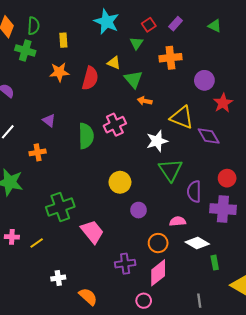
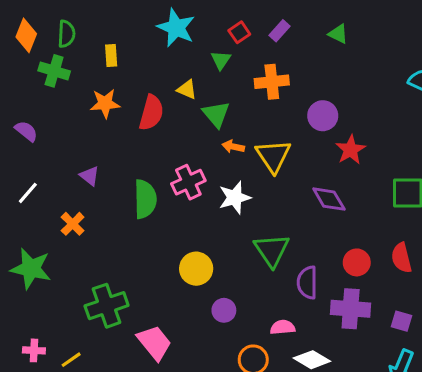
yellow triangle: (182, 117) -> (273, 156), moved, turned 35
white star: (157, 141) -> (235, 198), moved
orange cross: (38, 152) -> (73, 224), turned -35

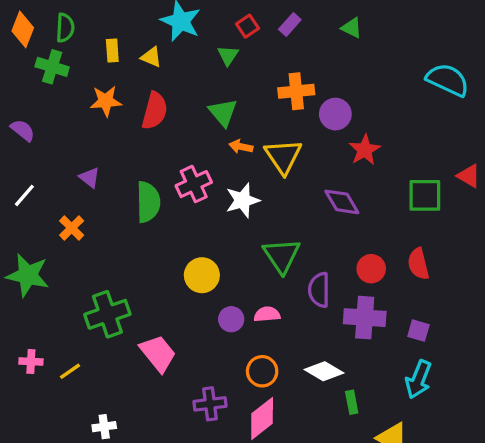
orange cross: (272, 82) -> (296, 91), moved
yellow triangle: (187, 89) -> (151, 57), moved
pink semicircle: (283, 327) -> (267, 314), moved

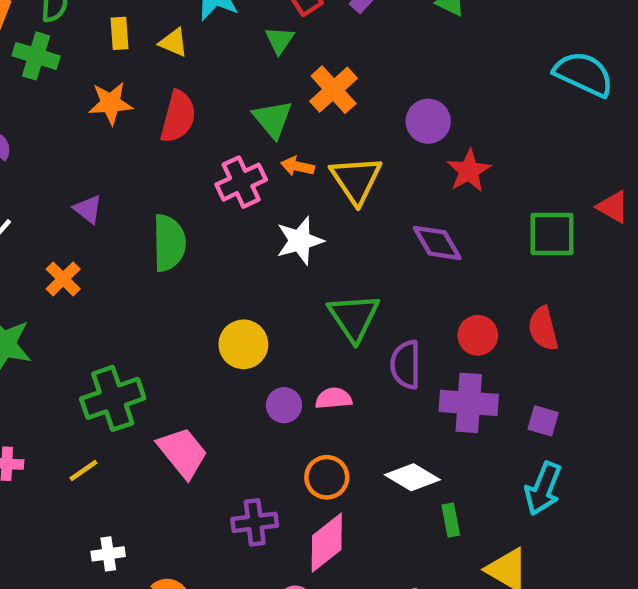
orange cross: (296, 91) -> (334, 90), moved, turned -36
pink cross: (194, 184) -> (241, 182), moved
yellow line: (70, 371) -> (83, 471), moved

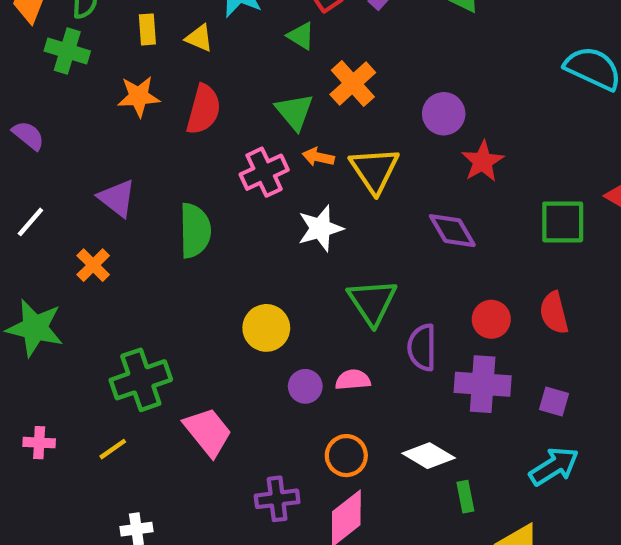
green triangle: (279, 40) -> (301, 36), turned -32
purple triangle: (88, 209) -> (117, 198), size x1.4
cyan arrow: (543, 489) -> (554, 466), turned -144

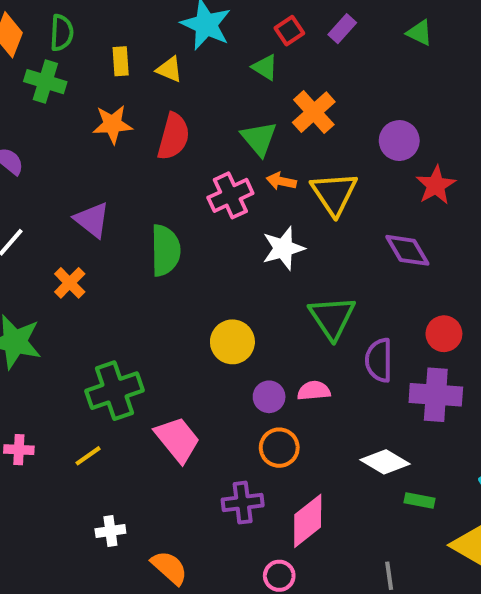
orange circle: (346, 456) -> (279, 448), moved
green rectangle: (465, 497) -> (420, 501), turned -68

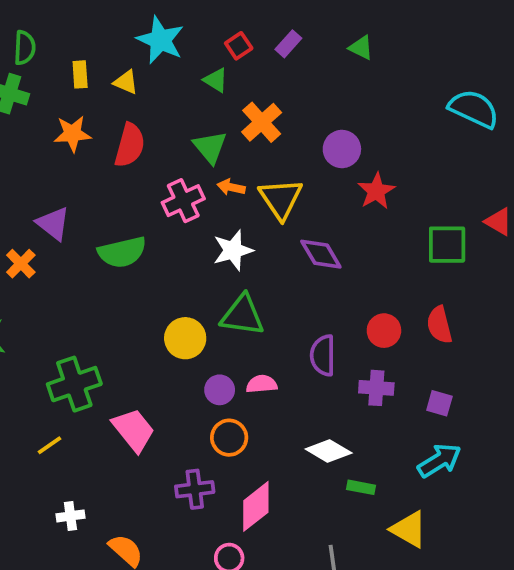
green semicircle: (165, 250) -> (122, 252), turned 78
purple diamond: (407, 250) -> (321, 254), moved
orange cross: (70, 283) -> (21, 264), moved
green triangle: (332, 317) -> (243, 315), moved, turned -48
purple cross: (436, 395) -> (376, 388), size x0.7

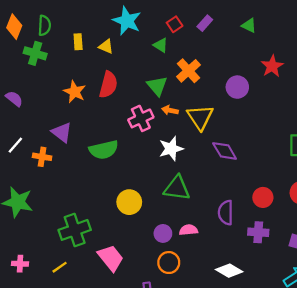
orange star: (72, 134) -> (75, 92), moved, turned 30
red star: (376, 191) -> (272, 66), moved
orange cross: (21, 264) -> (42, 157), turned -36
yellow circle: (185, 338) -> (129, 202), moved

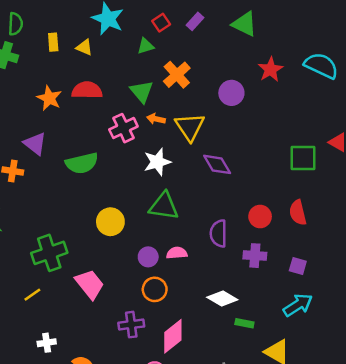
green triangle: (249, 25) -> (244, 24), size x1.5
green triangle: (161, 45) -> (146, 46), turned -49
red semicircle: (108, 85) -> (87, 90), turned -104

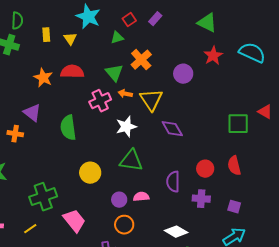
green triangle: (244, 24) -> (207, 23), moved
yellow triangle: (84, 47) -> (70, 39), turned 32
green semicircle: (82, 163) -> (68, 128), turned 95

